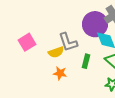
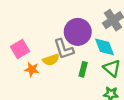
purple circle: (95, 24) -> (78, 32), moved
orange star: (60, 73) -> (32, 69), moved

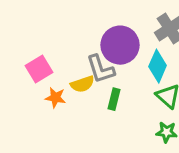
cyan diamond: (104, 47) -> (158, 66), turned 45
green rectangle: (83, 69) -> (114, 99), moved

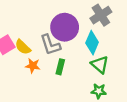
yellow semicircle: (82, 84) -> (23, 47), moved, turned 63
orange star: (55, 98) -> (33, 66), moved

